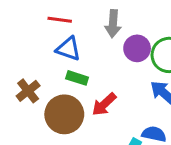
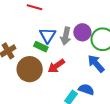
gray arrow: (113, 24) -> (66, 36), moved
blue triangle: (68, 49) -> (48, 35), moved, turned 36

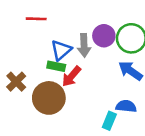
blue triangle: (48, 35) -> (61, 50), turned 30
red arrow: (56, 66) -> (71, 76), moved

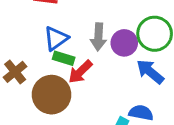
purple circle: (104, 36) -> (124, 43), moved
blue triangle: (61, 50) -> (56, 38), moved

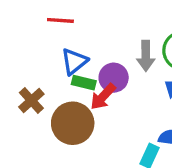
gray arrow: (98, 37) -> (146, 56), moved
purple circle: (124, 43) -> (114, 78), moved

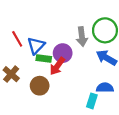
red line: (60, 20) -> (17, 39), moved, turned 63
brown circle: (73, 123) -> (40, 86), size x0.7

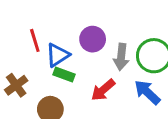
purple circle: (63, 53) -> (93, 39), moved
red arrow: (57, 66) -> (103, 90), moved

